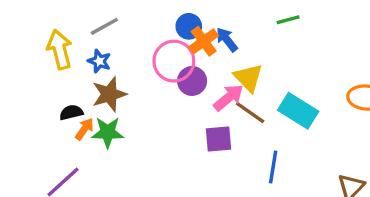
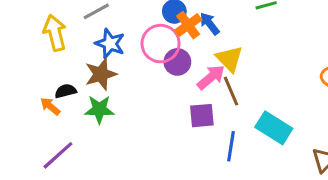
blue star: (99, 61) -> (110, 44), moved, size x1.4
cyan rectangle: (298, 111) -> (274, 128), moved
brown line: (250, 112) -> (231, 91), turned 32
orange arrow: (84, 129) -> (50, 106), moved, turned -85
blue line: (273, 167) -> (231, 146), moved

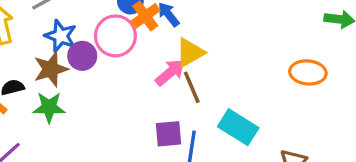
yellow triangle: (229, 59) -> (190, 53), turned 44
purple circle: (177, 62) -> (82, 56), moved
purple square: (202, 116) -> (169, 134), moved

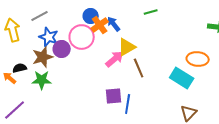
brown line: (192, 87) -> (139, 68), moved
cyan rectangle: (238, 127) -> (182, 78), moved

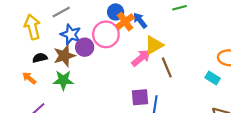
black semicircle: (20, 68) -> (40, 58), moved
cyan rectangle: (182, 78) -> (213, 78), size x0.6

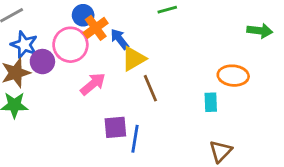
blue arrow: (140, 21) -> (120, 39), moved
pink arrow: (141, 58) -> (93, 84), moved
cyan rectangle: (213, 78) -> (211, 102), turned 56

